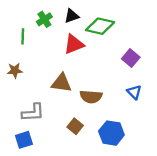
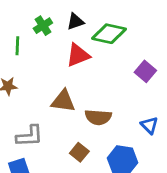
blue triangle: (134, 92) -> (149, 125), moved

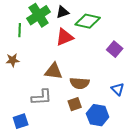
green cross: (43, 26) -> (39, 15), size x1.6
gray L-shape: (30, 136) -> (42, 97), moved
brown square: (79, 152) -> (75, 104), moved, turned 32

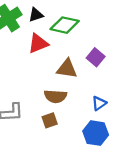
brown triangle: (54, 71) -> (67, 69), moved
blue triangle: (118, 89) -> (99, 103), turned 40
blue hexagon: (98, 115) -> (96, 133), moved

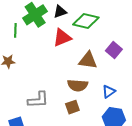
blue triangle: (99, 103) -> (109, 92), moved

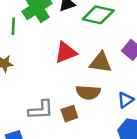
red triangle: (62, 38) -> (66, 52), moved
brown square: (72, 107) -> (69, 114), moved

